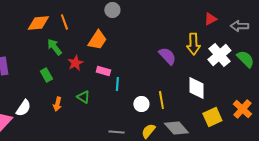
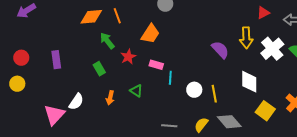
white circle: (141, 104) -> (194, 90), moved
yellow square: (212, 117) -> (265, 111), turned -30

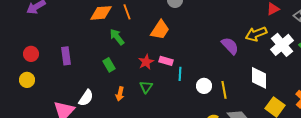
yellow arrow: (246, 38) -> (256, 34), turned 70
red star: (128, 57) -> (146, 62), moved
green triangle: (136, 91) -> (146, 87), turned 32

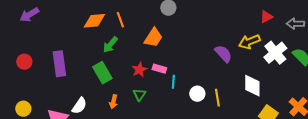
green arrow: (117, 37) -> (110, 45), turned -102
purple rectangle: (66, 56) -> (59, 64), size x1.4
green rectangle: (109, 65) -> (102, 73), size x1.5
yellow circle: (27, 80) -> (23, 109), moved

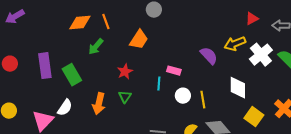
pink rectangle: (159, 69) -> (174, 71), moved
green rectangle: (102, 73) -> (72, 75), moved
orange arrow: (113, 102) -> (99, 104), size x1.5

